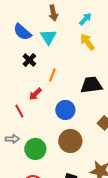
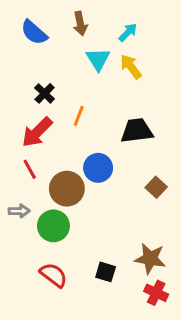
blue semicircle: (22, 32) -> (34, 32), moved
cyan triangle: (48, 37) -> (98, 59), moved
red arrow: (35, 94) -> (37, 132), moved, size x1.6
brown circle: (70, 141) -> (67, 189), moved

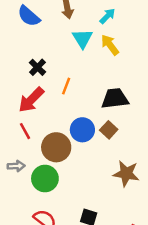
brown square: (156, 187) -> (109, 130), moved
brown star: (150, 259) -> (126, 174), moved

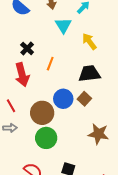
yellow arrow: (110, 45) -> (89, 41), moved
red arrow: (31, 100) -> (22, 75), turned -60
red line: (25, 131) -> (11, 106), moved
green circle: (45, 179) -> (46, 138), moved

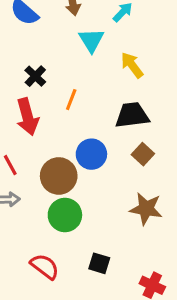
brown square: (84, 99) -> (143, 154), moved

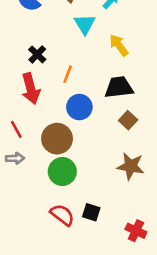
blue circle: (91, 154) -> (79, 107), moved
red semicircle: (45, 266) -> (62, 215), moved

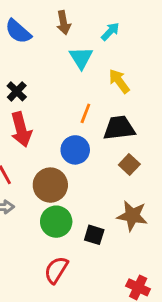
black cross: (37, 54) -> (17, 91), moved
orange line: (68, 74) -> (85, 113), moved
black square: (91, 212) -> (94, 235), moved
red semicircle: (62, 215) -> (56, 270), turned -95

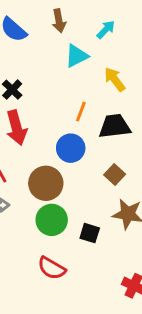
cyan triangle: (81, 58) -> (77, 56), turned 35
brown square: (129, 165) -> (115, 174), moved
red semicircle: (56, 270) -> (52, 268), turned -92

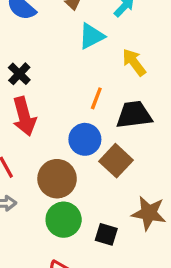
brown square: (115, 174) -> (116, 161), moved, size x1.4

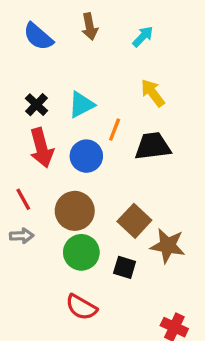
cyan triangle: (91, 36) -> (81, 105), moved
blue circle: (85, 139) -> (86, 156), moved
brown square: (116, 161) -> (134, 221), moved

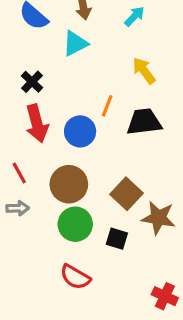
cyan triangle: (81, 105) -> (75, 43), moved

